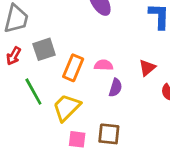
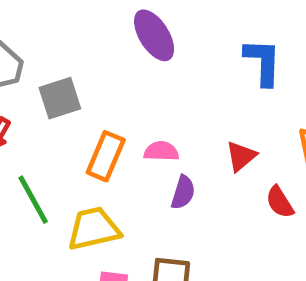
gray square: (44, 49) -> (60, 98), moved
yellow trapezoid: (67, 108) -> (94, 229), turned 32

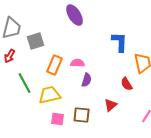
blue L-shape: (263, 62) -> (120, 42), moved
red triangle: (241, 156) -> (111, 105), moved

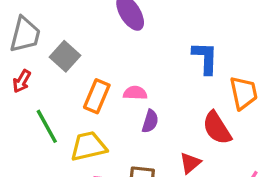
gray square: (36, 41) -> (65, 56), turned -30
red semicircle: (127, 84) -> (217, 128), size x1.5

